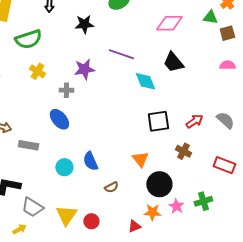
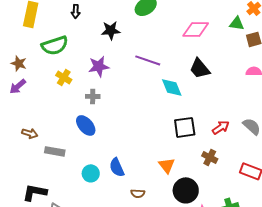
purple star: (84, 69) -> (99, 66), moved
brown semicircle: (111, 187) -> (138, 193), turned 32

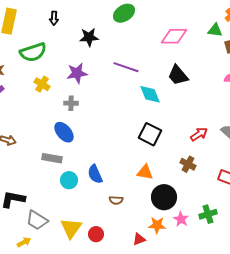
black square: (185, 127) -> (150, 134), moved, turned 35
gray rectangle: (55, 151) -> (52, 158), moved
orange triangle: (167, 165) -> (145, 172), turned -42

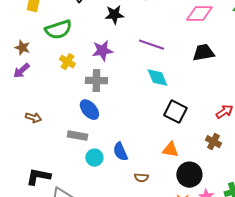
black trapezoid: (178, 75) -> (203, 53), turned 120
cyan diamond: (150, 94) -> (157, 78), moved
gray cross: (71, 103) -> (96, 81), size x1.5

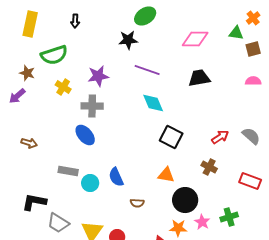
black star: (114, 15) -> (128, 40), moved
brown star: (22, 48) -> (27, 73), moved
gray rectangle: (77, 136) -> (68, 171), moved

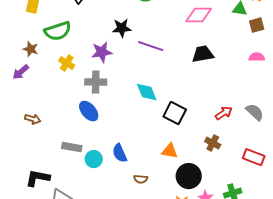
black star: (128, 40) -> (122, 28), moved
cyan diamond: (153, 103) -> (147, 92), moved

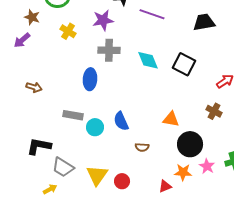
gray cross: (96, 82) -> (109, 50), moved
blue ellipse: (89, 111) -> (90, 79), turned 45
black square: (175, 113) -> (184, 64), moved

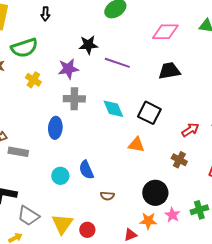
gray rectangle: (73, 115) -> (18, 152), moved
orange triangle: (171, 119) -> (136, 145), moved

